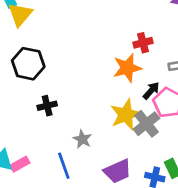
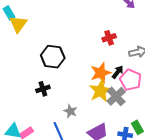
black hexagon: (28, 64) -> (53, 57), moved
orange star: (127, 68) -> (101, 73), moved

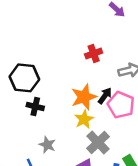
black cross: (43, 89) -> (35, 106), moved, turned 32
yellow star: (100, 91) -> (84, 119), size x0.7
gray cross: (116, 96) -> (98, 142), moved

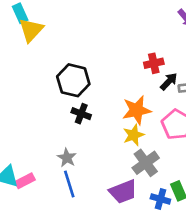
black arrow: (105, 96) -> (169, 81), moved
gray star: (47, 145) -> (67, 158), moved

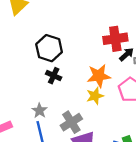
red cross: (154, 63) -> (115, 39), size x1.5
gray cross: (146, 163) -> (71, 122), moved

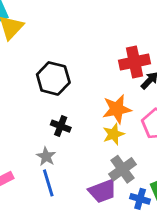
black cross: (54, 76) -> (61, 126), moved
gray cross: (71, 122) -> (123, 169), moved

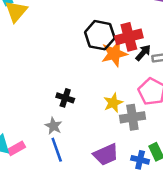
black hexagon: (53, 78) -> (100, 35), moved
orange star: (117, 109) -> (114, 54), moved
gray cross: (123, 169) -> (132, 117), moved, turned 30

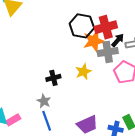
black cross: (65, 98) -> (53, 78), turned -32
yellow star: (113, 103) -> (83, 72), moved
gray cross: (132, 117) -> (108, 52), moved

